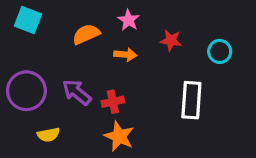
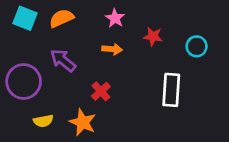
orange semicircle: (86, 34) -> (62, 18), moved
purple arrow: (77, 92) -> (63, 60), moved
red cross: (113, 102) -> (101, 91), turned -30
orange star: (119, 136) -> (83, 122), moved

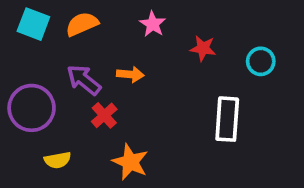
orange arrow: (112, 49) -> (130, 74), moved
red cross: (101, 91) -> (104, 115), moved
orange star: (83, 122) -> (130, 162), moved

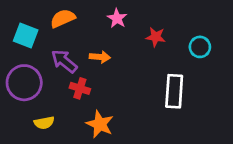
cyan square: (33, 24) -> (26, 36), moved
red cross: (104, 115) -> (80, 88), turned -30

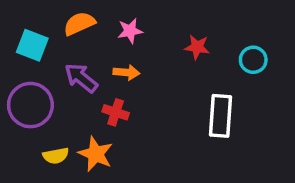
pink star: (117, 18) -> (130, 31), moved, turned 30
red cross: (80, 88) -> (116, 112), moved
orange star: (100, 124) -> (96, 154), moved

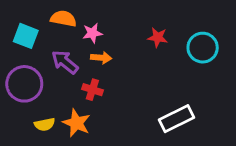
orange semicircle: (79, 24) -> (63, 19), turned 35
pink star: (130, 31) -> (92, 33), moved
cyan circle: (253, 60) -> (203, 48), size x1.4
white rectangle: (221, 116) -> (177, 119), moved, turned 60

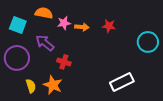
cyan circle: (203, 48) -> (148, 42), moved
orange arrow: (101, 58) -> (82, 27), moved
yellow semicircle: (45, 124) -> (31, 86), turned -96

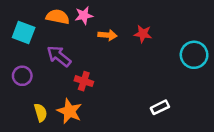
pink star: (64, 23) -> (84, 15), moved
purple circle: (17, 58) -> (22, 76), size x0.6
white rectangle: (122, 82) -> (160, 107), size x0.6

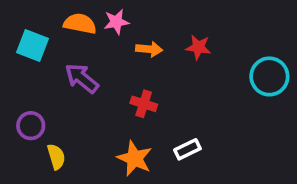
purple circle: (22, 76) -> (31, 126), moved
red cross: (84, 81) -> (144, 104), moved
white rectangle: (160, 107) -> (187, 149), moved
orange star: (69, 111) -> (135, 158), moved

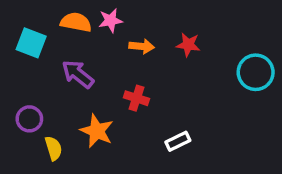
orange star: (135, 158) -> (97, 131), moved

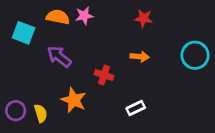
red star: (188, 45) -> (144, 18), moved
orange arrow: (142, 46) -> (140, 57), moved
purple circle: (29, 119) -> (16, 111), moved

